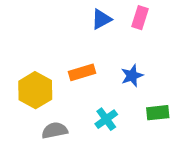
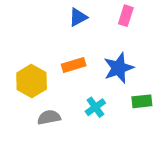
blue triangle: (101, 19) -> (78, 17), moved
blue star: (132, 76) -> (119, 68), size x1.5

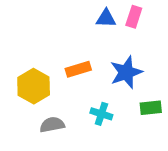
blue triangle: (78, 17) -> (106, 18), moved, turned 30
cyan cross: (95, 107) -> (101, 114), turned -36

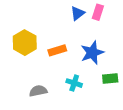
blue triangle: (106, 18) -> (78, 13), turned -40
yellow hexagon: (34, 86) -> (25, 43), moved

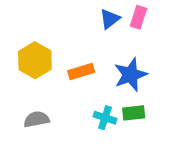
green rectangle: (110, 79) -> (134, 113), moved
gray semicircle: (38, 91) -> (36, 119), moved

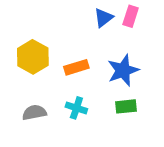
cyan cross: (105, 118) -> (76, 108), moved

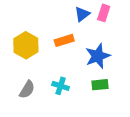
orange rectangle: (76, 67) -> (64, 40), moved
gray semicircle: (34, 112) -> (27, 90), turned 132

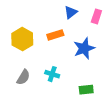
pink rectangle: (104, 13) -> (96, 16), moved
green rectangle: (100, 85) -> (86, 90), moved

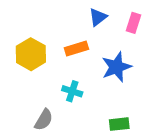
cyan cross: (52, 74) -> (72, 91), moved
gray semicircle: (23, 77) -> (44, 120), moved

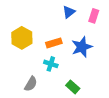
orange rectangle: (76, 48) -> (54, 43), moved
green rectangle: (119, 124) -> (73, 87), moved, turned 48

